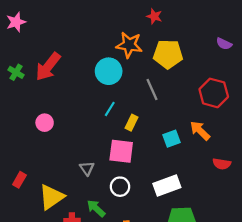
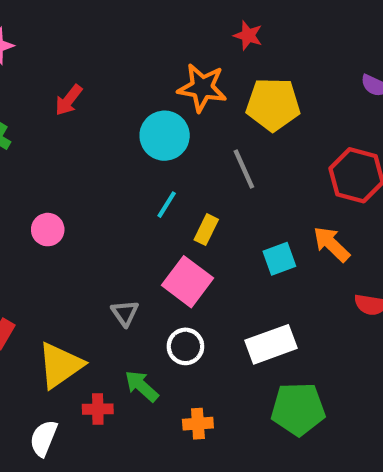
red arrow: (48, 67) -> (69, 100), moved, size x0.6
pink square: (121, 151) -> (188, 282), turned 30

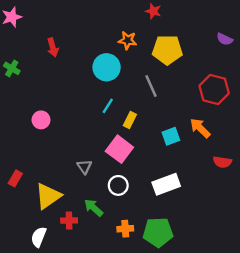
orange star: (202, 88) -> (128, 40), size x0.7
red arrow: (69, 100) -> (53, 47), turned -54
green pentagon: (298, 409) -> (158, 232), moved

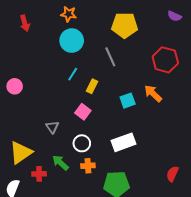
orange star: (128, 40) -> (69, 14), moved
pink square: (119, 149) -> (83, 112), size x0.7
red semicircle: (222, 162) -> (172, 174), moved, turned 105
orange cross: (125, 229) -> (88, 166), moved

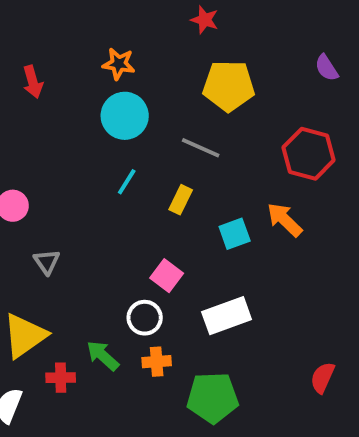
purple semicircle: (174, 16) -> (327, 68), turned 32
gray line: (110, 57) -> (201, 148), turned -42
yellow rectangle: (92, 86) -> (181, 200), moved
pink square: (83, 112) -> (167, 276), moved
gray triangle: (52, 127) -> (47, 262), moved

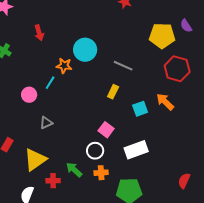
orange star: (119, 64) -> (64, 66), moved
yellow pentagon: (229, 86) -> (162, 36), moved
cyan line: (127, 182) -> (50, 83), moved
gray triangle: (47, 262) -> (46, 123), turned 40

